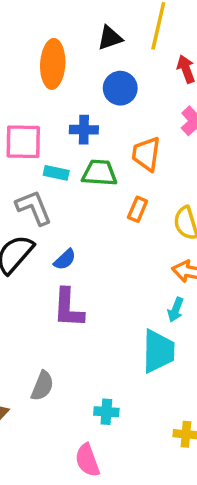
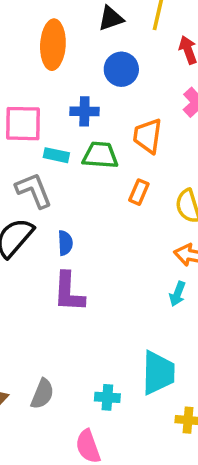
blue semicircle: (65, 259) -> (65, 243), turned -50
cyan trapezoid: (158, 351) -> (158, 373), moved
gray semicircle: (42, 386) -> (42, 394), moved

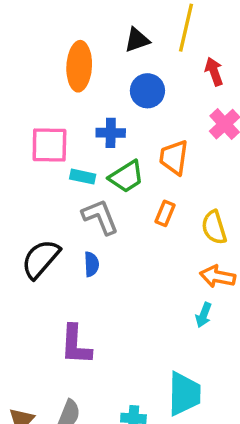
green trapezoid: (100, 155) -> (126, 177), turned 144
gray L-shape: (34, 190) -> (100, 217), moved
purple L-shape: (69, 292) -> (76, 345), moved

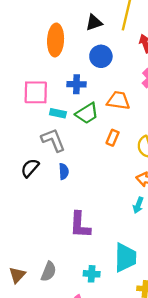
orange trapezoid: (174, 157) -> (118, 101), turned 90
gray L-shape: (100, 217) -> (53, 140), moved
black semicircle: (41, 259) -> (30, 168), size x0.7
purple L-shape: (76, 345) -> (80, 225), moved

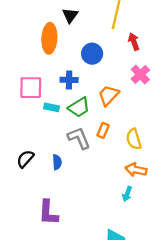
black triangle: (94, 23) -> (70, 15), moved, turned -35
orange trapezoid: (118, 101) -> (109, 95), turned -55
gray L-shape: (53, 140) -> (79, 138), moved
purple L-shape: (80, 225) -> (48, 213), moved

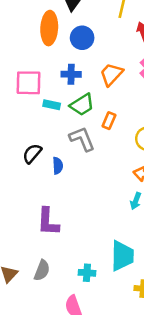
blue circle: (92, 54) -> (82, 38), moved
orange trapezoid: (109, 95) -> (111, 74), moved
orange rectangle: (103, 130) -> (109, 121), moved
black semicircle: (25, 159) -> (32, 153), moved

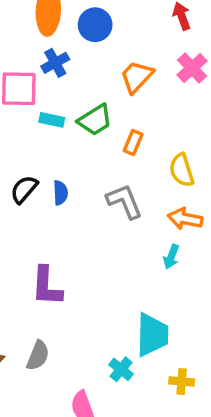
blue cross: (71, 74) -> (55, 63), moved, turned -30
gray L-shape: (82, 139) -> (125, 201), moved
blue semicircle: (58, 166) -> (60, 193), moved
cyan cross: (87, 273) -> (121, 369), moved, turned 35

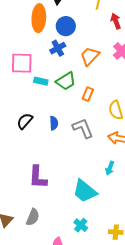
blue cross: (55, 63) -> (58, 48), moved
blue semicircle: (60, 193) -> (54, 123), moved
cyan arrow: (171, 257) -> (110, 168), moved
cyan trapezoid: (152, 335) -> (85, 191), moved, turned 128

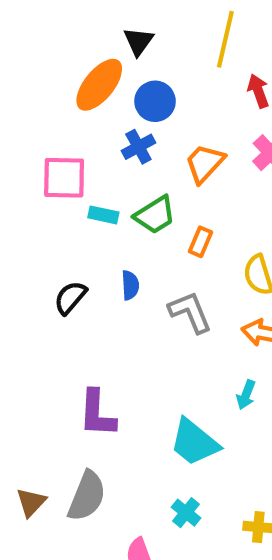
orange ellipse: (39, 18) -> (99, 85), turned 36
blue semicircle: (54, 123) -> (130, 285), moved
gray semicircle: (33, 217) -> (87, 496), size x1.4

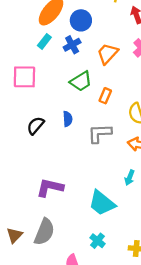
pink square: (64, 178) -> (24, 77), moved
cyan rectangle: (103, 215) -> (44, 41), moved, turned -64
gray L-shape: (190, 312) -> (100, 133), turned -70
purple L-shape: (97, 413) -> (50, 188), turned 100

